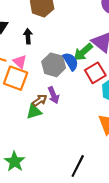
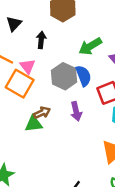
green arrow: (83, 52) -> (90, 46), moved
purple arrow: (53, 95) -> (76, 111), moved

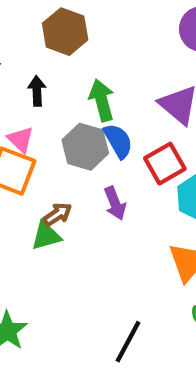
green arrow: (90, 46) -> (102, 100), moved, turned 115

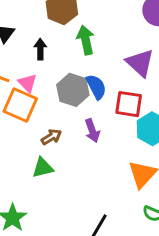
green arrow: (102, 100) -> (86, 40), moved
red square: (165, 164) -> (129, 104), turned 36
green triangle: (46, 236) -> (43, 168), moved

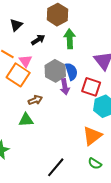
black arrow: (40, 49) -> (38, 40), turned 48
purple arrow: (92, 131) -> (65, 87), moved

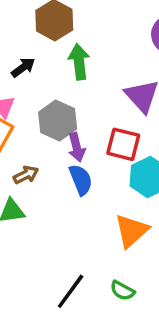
blue semicircle: (71, 72) -> (81, 180), moved
green semicircle: (95, 164) -> (122, 291), moved

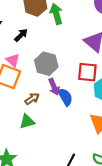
green arrow: (79, 62) -> (56, 14), moved
purple arrow: (77, 147) -> (54, 87), moved

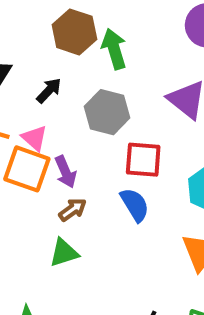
gray hexagon: (46, 64) -> (107, 112), moved
red square: (87, 72) -> (143, 160), moved
purple arrow: (54, 87) -> (65, 172), moved

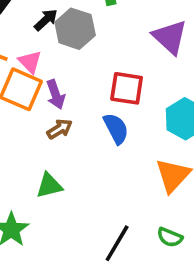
gray hexagon: (107, 112) -> (75, 29), moved
green triangle: (64, 253) -> (49, 186), moved

